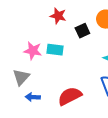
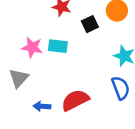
blue arrow: (33, 97) -> (42, 106), moved

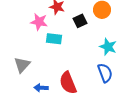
pink star: (32, 47) -> (39, 22), moved
red semicircle: (75, 100) -> (68, 83), turned -85

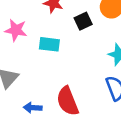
pink star: (39, 22) -> (16, 30), moved

